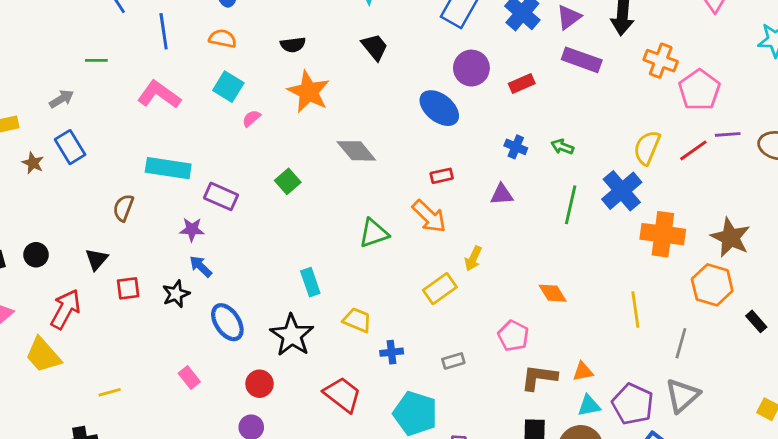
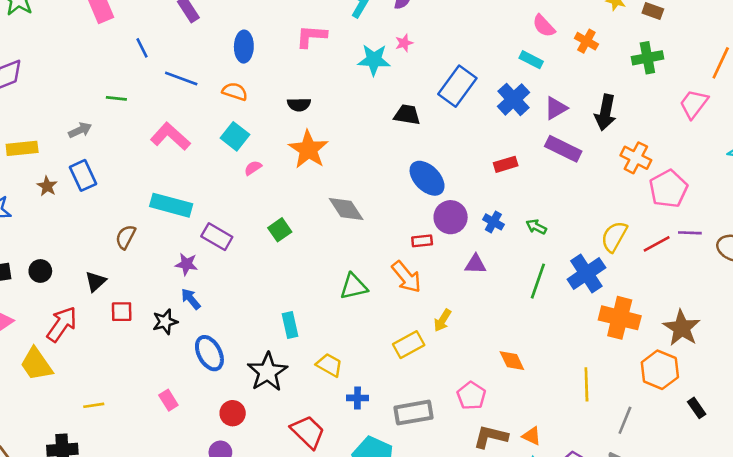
blue line: (164, 31) -> (181, 79), turned -68
black trapezoid: (375, 47) -> (407, 115), moved, turned -48
purple circle: (471, 68) -> (451, 217), moved
gray rectangle: (453, 361) -> (413, 413), size x1.8
orange triangle: (583, 372) -> (532, 436), turned 30

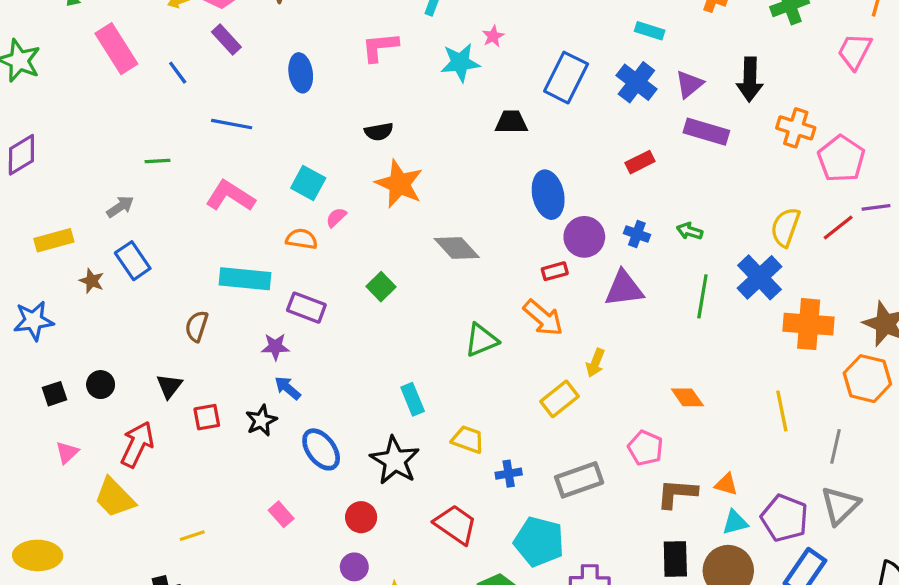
blue line: (142, 48) -> (178, 73), moved
orange semicircle: (235, 91) -> (302, 239), moved
blue ellipse: (427, 178) -> (548, 195), turned 42
purple triangle: (476, 264) -> (624, 289), size x1.5

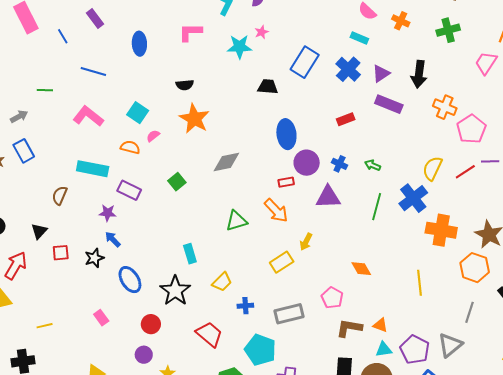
gray diamond: (457, 248) -> (226, 162), turned -64
yellow trapezoid: (468, 439) -> (222, 282), turned 110
gray line: (836, 446) -> (469, 312), moved

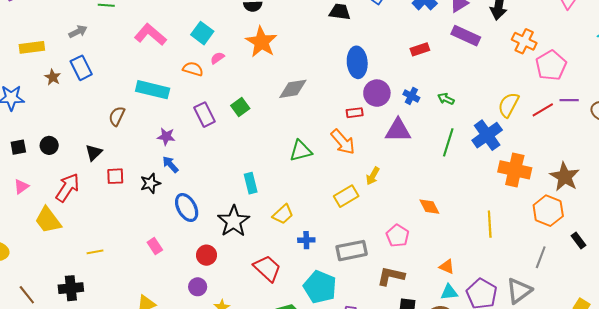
purple rectangle: (129, 190) -> (205, 115), moved, turned 35
brown L-shape: (349, 328) -> (391, 276), moved

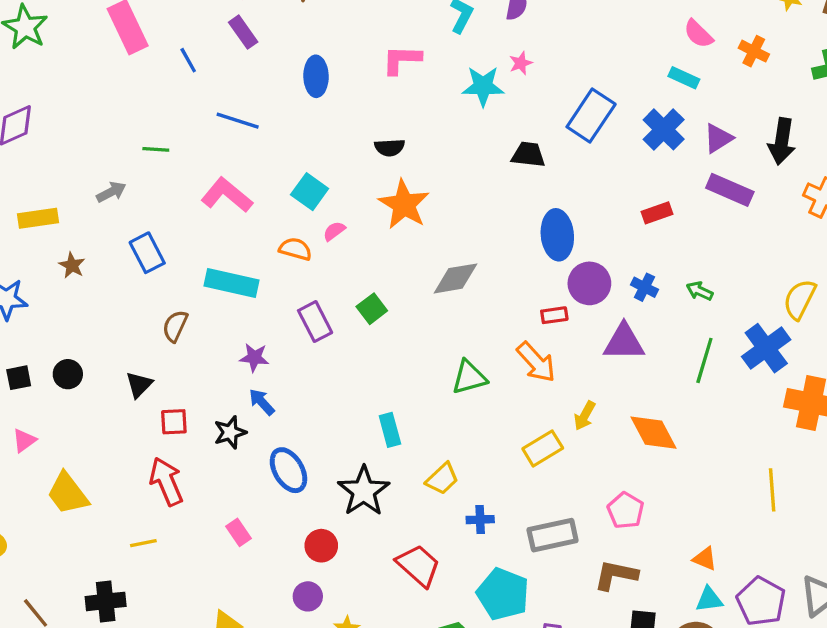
blue rectangle: (81, 68) -> (147, 253), moved
red arrow: (68, 188) -> (166, 481), moved, turned -56
orange diamond: (429, 207) -> (654, 433), moved, size x1.4

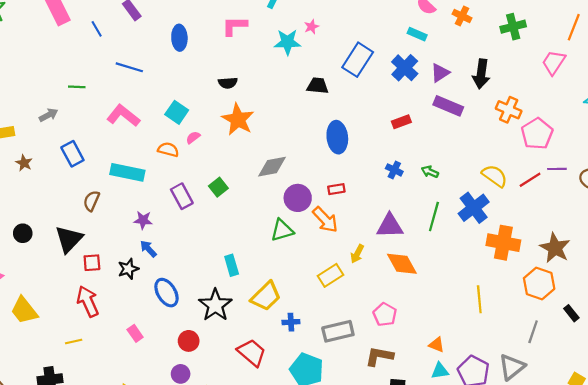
purple circle: (589, 283) -> (298, 198), moved
yellow semicircle: (800, 299) -> (495, 176), turned 100
purple triangle: (624, 342) -> (390, 226), moved
black triangle: (139, 385) -> (69, 239), size x1.6
yellow trapezoid: (442, 479) -> (266, 296), size x1.4

